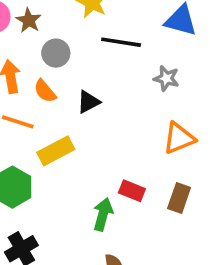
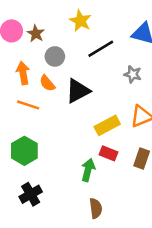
black line: (121, 42) -> (101, 49), turned -40
black triangle: (88, 102) -> (78, 91), size x1.5
yellow rectangle: (56, 151) -> (107, 125), moved

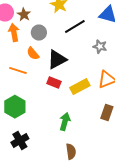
orange arrow: (23, 73) -> (14, 33), moved
red rectangle: (108, 153) -> (54, 83), moved

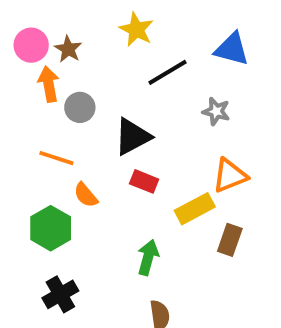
gray circle: (39, 33) -> (80, 107), moved
orange semicircle: (33, 54) -> (86, 195), moved
red rectangle: (54, 83) -> (144, 181), moved
yellow rectangle: (80, 87) -> (195, 209), moved

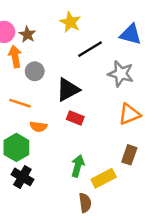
gray star: (216, 111) -> (121, 74), size x1.5
orange semicircle: (86, 195) -> (38, 127), turned -42
yellow rectangle: (195, 209) -> (104, 178), moved
black cross: (60, 294) -> (22, 177), moved, turned -30

